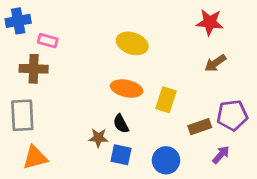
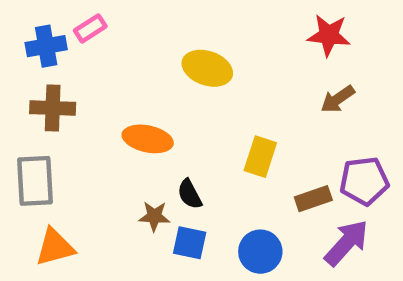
blue cross: (18, 21) -> (46, 46), moved
pink rectangle: (48, 41) -> (90, 28), moved, turned -48
orange ellipse: (127, 89) -> (148, 139), moved
purple arrow: (221, 155) -> (346, 243), size x1.6

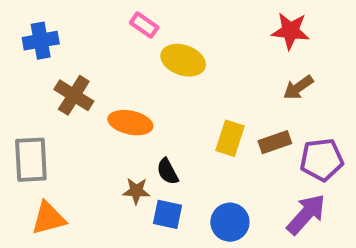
pink rectangle: (90, 28) -> (144, 25), moved, turned 68
brown cross: (53, 108) -> (74, 95), moved, turned 30
brown rectangle: (313, 199) -> (275, 142), moved

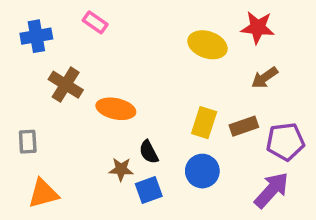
pink rectangle: (144, 25) -> (95, 22), moved
yellow ellipse: (183, 60) -> (208, 45), moved
gray rectangle: (31, 160) -> (28, 142), size x0.6
blue square: (168, 214) -> (149, 190), turned -32
blue circle: (230, 222) -> (202, 171), moved

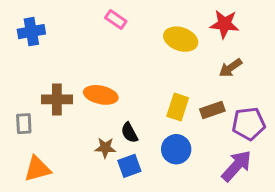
pink rectangle: (95, 22) -> (116, 19), moved
brown cross: (66, 85) -> (57, 99), moved, turned -32

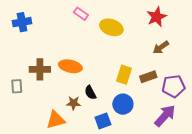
red star: (224, 24) -> (157, 17), turned -30
yellow ellipse: (181, 39) -> (111, 27), moved
blue square: (129, 166) -> (103, 121), moved
orange triangle: (37, 169) -> (56, 120), moved

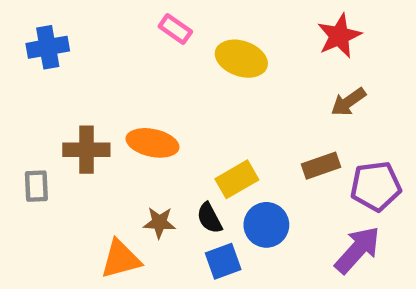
yellow rectangle: (124, 75) -> (237, 179), moved, turned 42
black semicircle: (90, 93) -> (209, 218), moved

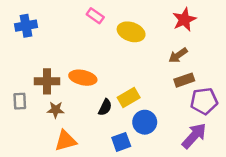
brown arrow: (348, 102) -> (178, 55), moved
brown rectangle: (321, 166) -> (184, 80), moved
black semicircle: (209, 218) -> (105, 107), moved, turned -126
brown star: (159, 223) -> (56, 110), moved

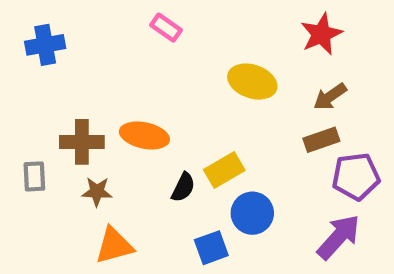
yellow ellipse: (131, 32) -> (252, 82), moved
brown arrow: (178, 55) -> (330, 97), moved

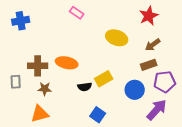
black semicircle: (183, 187) -> (85, 87), turned 56
blue circle: (252, 213) -> (135, 90), moved
orange triangle: (114, 246) -> (40, 114), moved
blue square: (211, 248) -> (98, 115), turned -35

